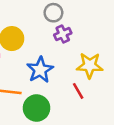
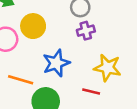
red line: (78, 91) -> (91, 91), turned -56

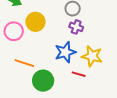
purple cross: (86, 31) -> (76, 27), turned 32
blue star: (56, 63) -> (65, 52), moved

